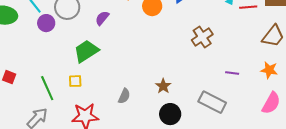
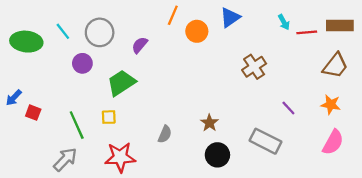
purple circle: (46, 23) -> (82, 63), moved
purple line: (232, 73) -> (288, 108), turned 40

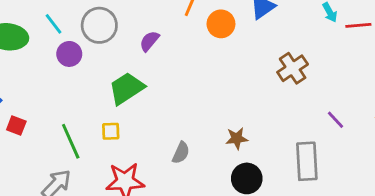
purple circle: (82, 63) -> (69, 54), moved
brown star: (209, 123) -> (237, 138), turned 30
gray rectangle: (266, 141) -> (307, 161), turned 60

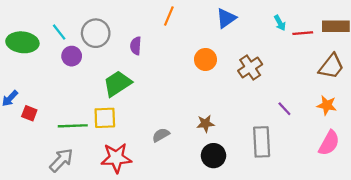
orange circle: (221, 24) -> (205, 59), moved
purple semicircle: (149, 41) -> (136, 46), turned -36
yellow square: (111, 131) -> (105, 118), size x1.5
green line: (71, 141) -> (73, 126), turned -68
gray semicircle: (181, 153) -> (161, 135), turned -144

